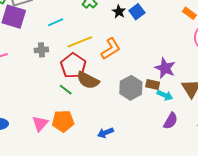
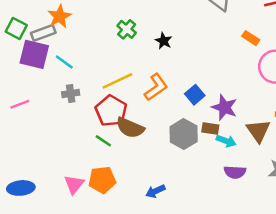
blue square: (137, 12) -> (195, 95), moved
cyan line: (56, 22) -> (64, 62), moved, turned 63
purple semicircle: (171, 121) -> (235, 172), turned 66

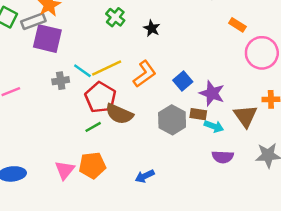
purple square: (34, 54) -> (47, 39), moved
cyan line: (64, 62) -> (82, 71), moved
green line: (103, 141) -> (93, 127), turned -63

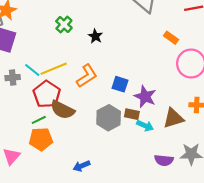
blue square: (183, 81) -> (120, 84), turned -35
brown triangle: (245, 116) -> (173, 118), turned 45
purple semicircle: (223, 157) -> (164, 160), moved
orange pentagon: (92, 165) -> (41, 139), moved

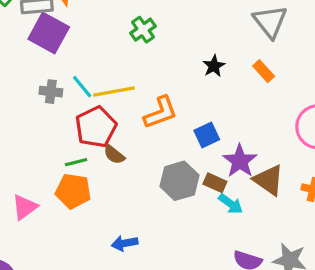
black star: (95, 36) -> (214, 66), moved
orange rectangle: (171, 38) -> (264, 71), moved
blue square: (120, 84) -> (207, 135), turned 35
brown semicircle: (62, 110) -> (114, 155), size x0.6
brown triangle: (173, 118) -> (269, 180), moved, turned 40

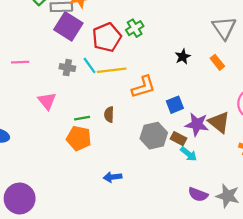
red pentagon: (96, 127) -> (107, 37), moved
brown semicircle: (114, 155) -> (109, 115), turned 49
purple star: (240, 161) -> (197, 124), turned -30
brown triangle: (269, 180) -> (219, 122), moved
pink triangle: (25, 207) -> (47, 101), moved, turned -36

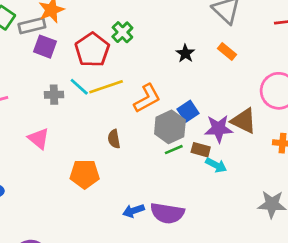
purple square: (68, 26) -> (45, 47), size x0.7
green line: (82, 118) -> (174, 150), moved
gray hexagon: (154, 136) -> (170, 127), moved
purple semicircle: (198, 194) -> (167, 213), moved, size x1.4

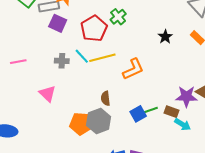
blue square: (188, 111) -> (138, 114), moved
gray hexagon: (170, 127) -> (99, 121), moved

